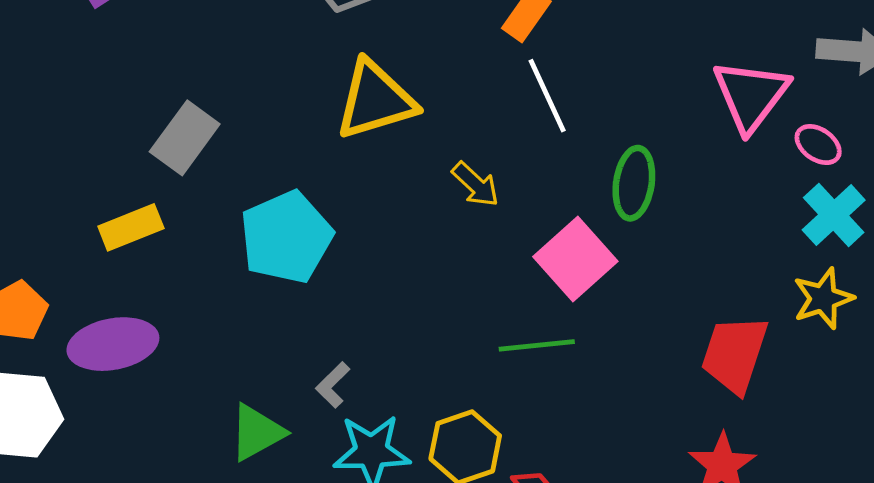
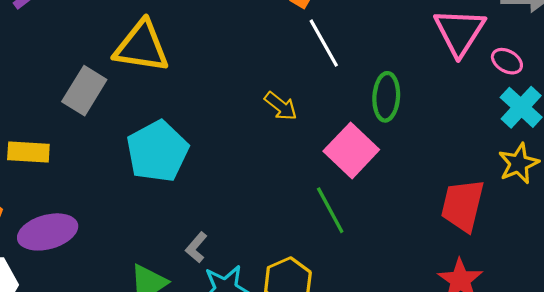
yellow triangle: (375, 100) -> (142, 47), moved, turned 30
yellow rectangle: (131, 227) -> (28, 152), moved, turned 30
green line: (537, 345) -> (330, 210), turned 72

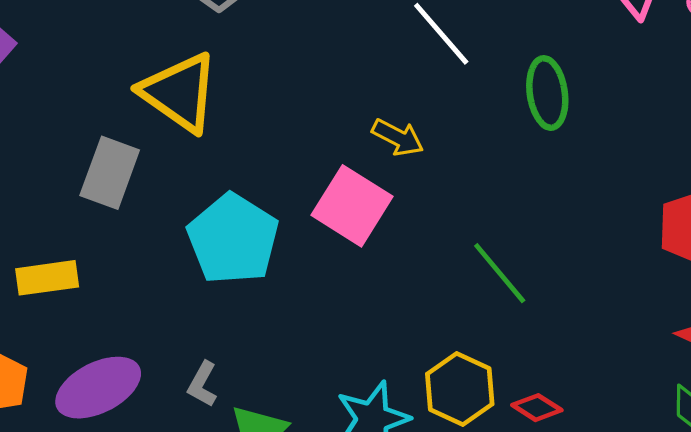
yellow triangle: (142, 47) -> (179, 93), turned 38
pink square: (351, 150) -> (352, 206), moved
gray L-shape: (196, 247) -> (202, 384), moved

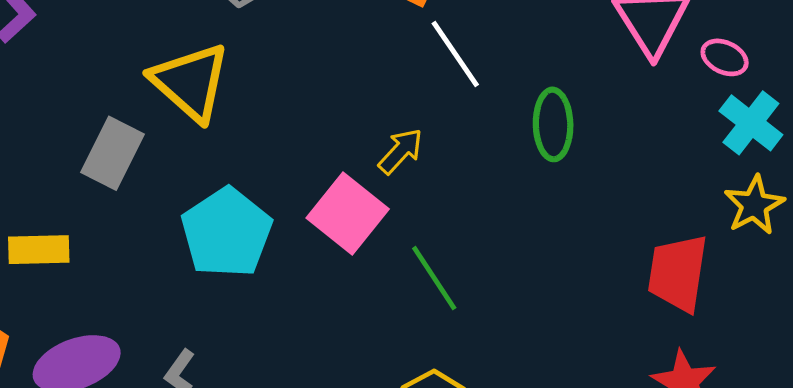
yellow arrow: (398, 137) -> (401, 151), turned -81
green line: (500, 273) -> (434, 278), moved

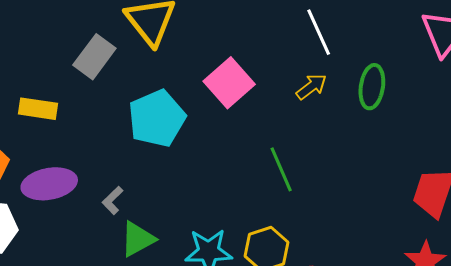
yellow arrow: (401, 151) -> (311, 87), moved
pink square: (348, 213) -> (229, 83), moved

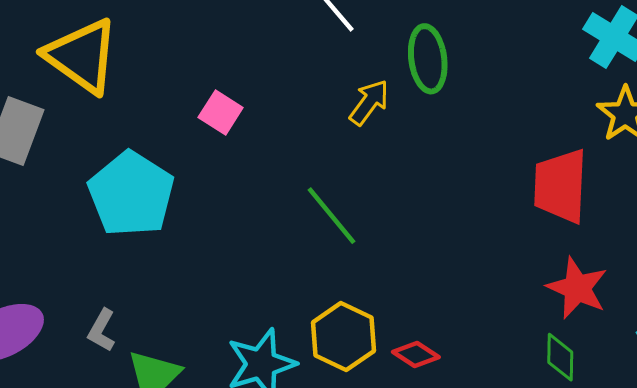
pink square: (229, 83) -> (221, 112), size x0.6
yellow arrow: (311, 87) -> (369, 102), moved

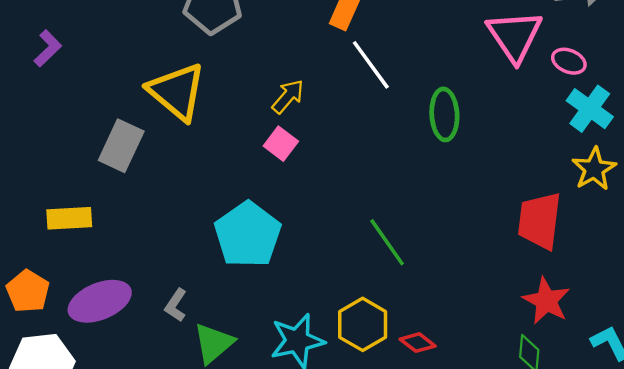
yellow arrow: (369, 102) -> (288, 96), moved
cyan pentagon: (131, 194) -> (248, 235), moved
green line: (331, 216) -> (387, 242), moved

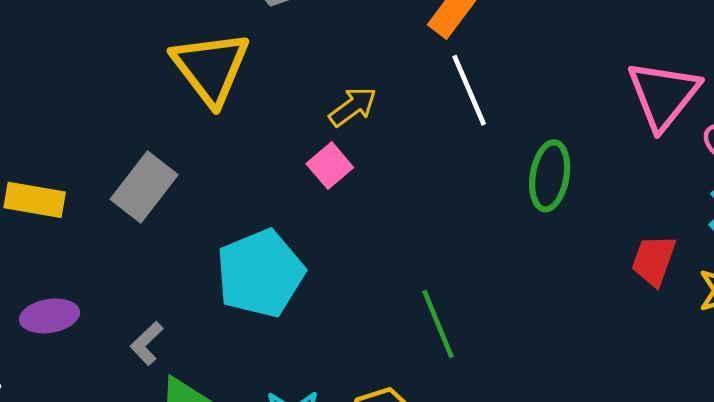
gray rectangle: (121, 146) -> (144, 187), moved
red trapezoid: (539, 221) -> (654, 260), moved, size x0.7
purple ellipse: (100, 301) -> (50, 316), size x0.7

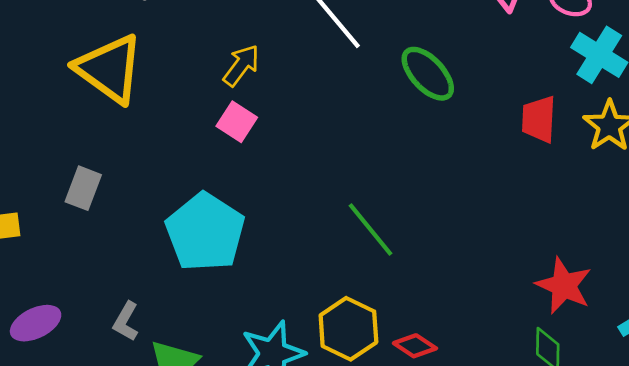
green ellipse: (550, 176) -> (428, 74), turned -36
gray rectangle: (144, 187) -> (83, 188), size x0.7

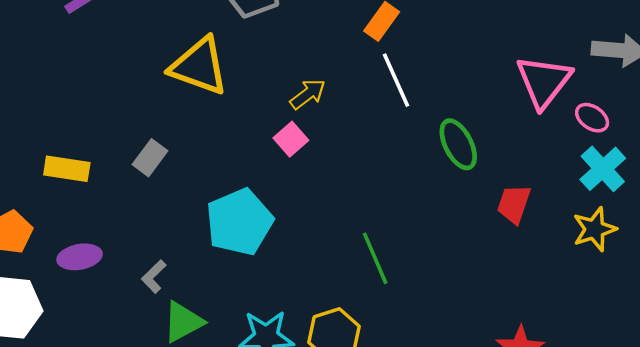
yellow triangle: (109, 69) -> (199, 66), turned -32
red trapezoid: (539, 119) -> (514, 204), moved

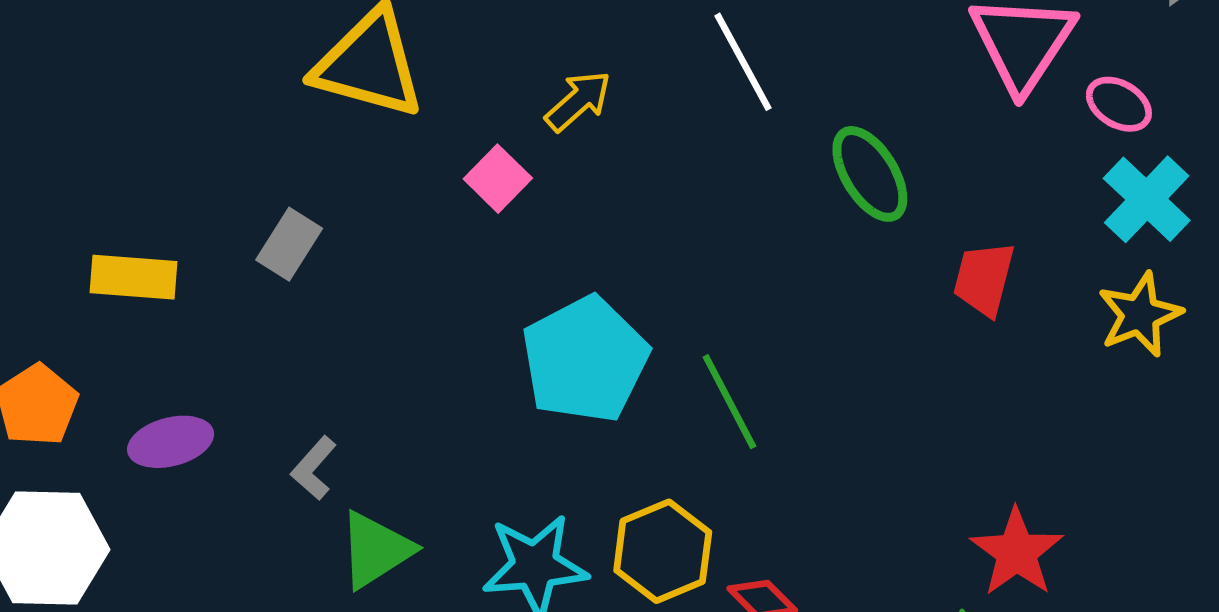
pink square: (291, 139) -> (498, 179), moved
cyan pentagon: (239, 222) -> (585, 360), moved

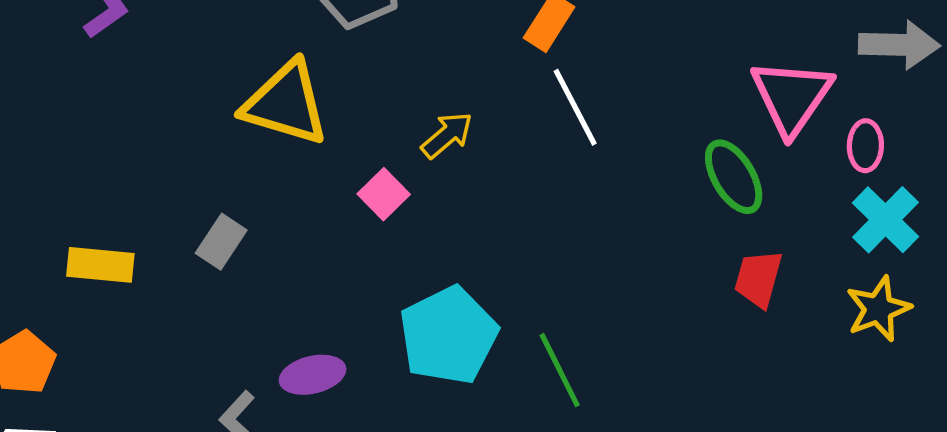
pink ellipse: (1119, 104) -> (865, 146), turned 60
green ellipse: (870, 174) -> (734, 177), moved
purple ellipse: (171, 442) -> (313, 375), moved

